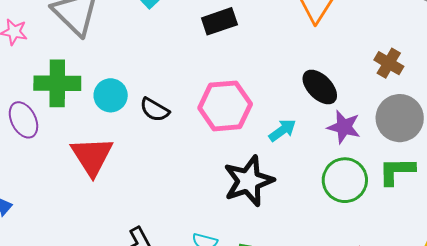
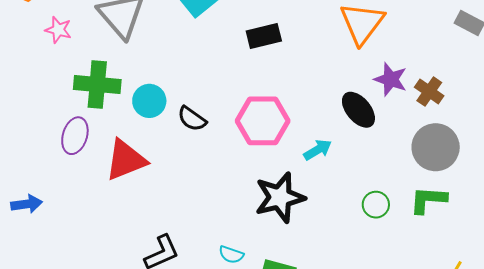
purple ellipse: (23, 120) -> (75, 136), moved, turned 39
purple star: (344, 127) -> (391, 79), moved
red triangle: (92, 156) -> (126, 160), turned 36
green circle: (345, 180) -> (376, 205), size x0.6

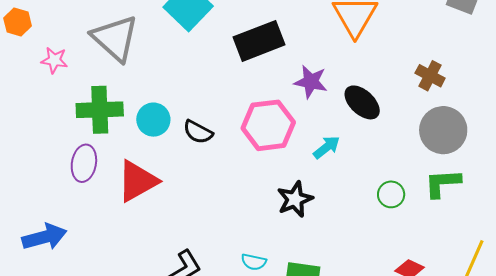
black rectangle: (264, 36) -> (259, 41), size x1.4
purple star: (391, 79) -> (311, 82), moved
black star: (280, 197) -> (295, 199), size x0.7
blue arrow: (27, 204) -> (44, 237), size x1.4

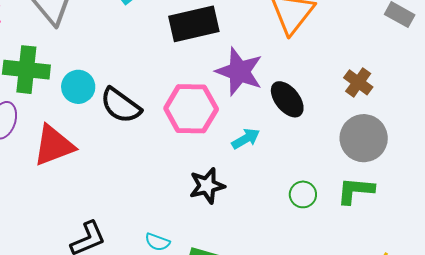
purple star: (311, 82) -> (239, 72), size x1.4
black semicircle: (198, 132) -> (121, 105), size x1.4

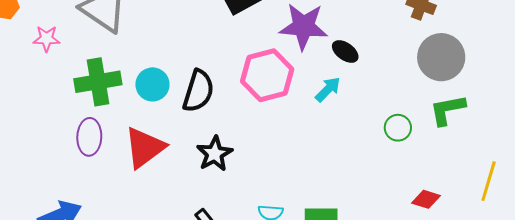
black ellipse: (287, 99) -> (345, 51), moved, size x0.7
black semicircle: (121, 105) -> (198, 91), turned -93
black star: (207, 186) -> (215, 154), moved

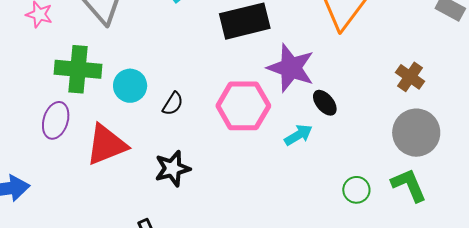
black semicircle: (198, 91) -> (173, 104), size x0.6
green L-shape: (447, 110) -> (409, 185), turned 63

